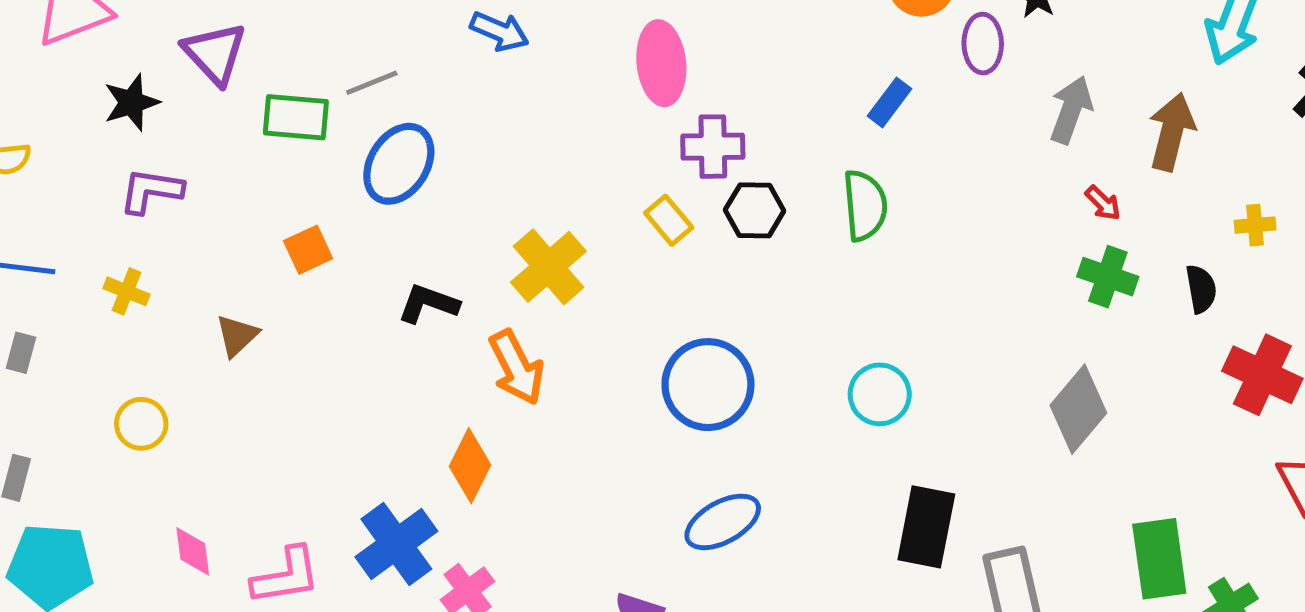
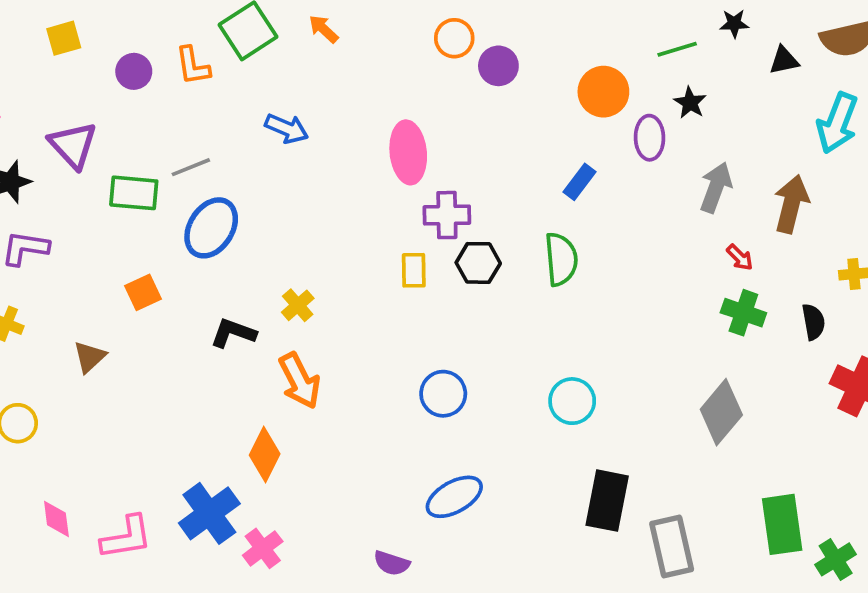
yellow rectangle: (669, 220) -> (414, 270), turned 39
yellow cross: (548, 267) -> (298, 305), moved, size x0.6
blue circle: (708, 385) -> (443, 394), size x0.7

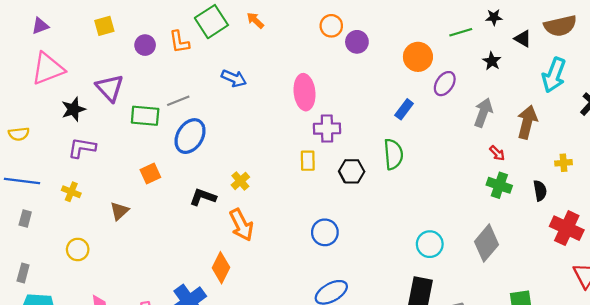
black triangle: (784, 60) -> (523, 39), turned 42
black star: (690, 103) -> (492, 61), moved
purple ellipse: (650, 138) -> (445, 84), turned 35
black hexagon: (478, 263) -> (352, 171), moved
cyan circle: (572, 401) -> (430, 244), moved

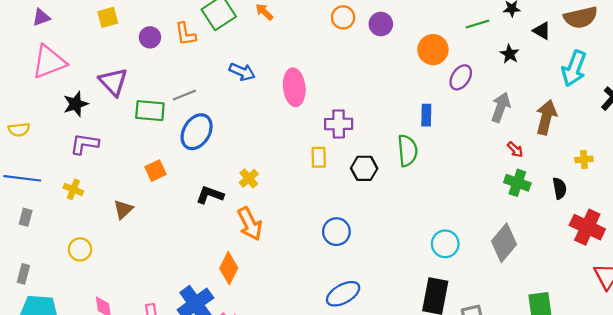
purple circle: (357, 42) -> (381, 24), moved
pink ellipse: (305, 92) -> (294, 87), moved
blue rectangle: (404, 109) -> (426, 115), moved, turned -36

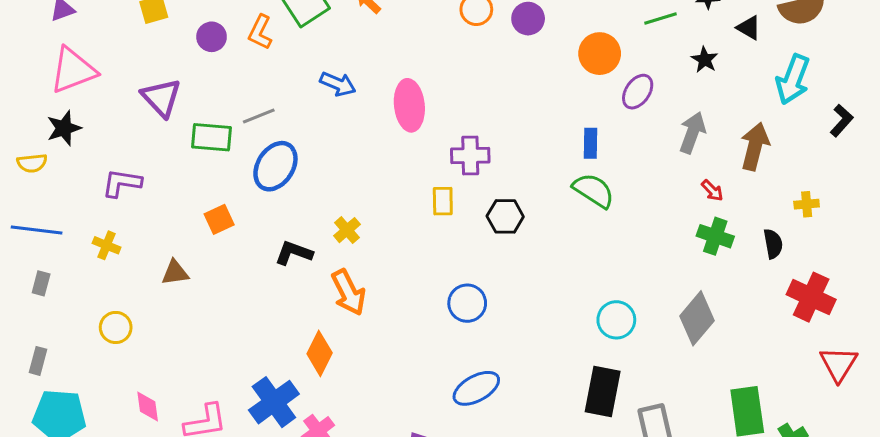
orange L-shape: (185, 34) -> (260, 32), turned 35
black star: (76, 104) -> (64, 128), moved
green semicircle: (407, 151) -> (594, 191), moved, turned -52
brown triangle: (123, 209) -> (175, 273), turned 35

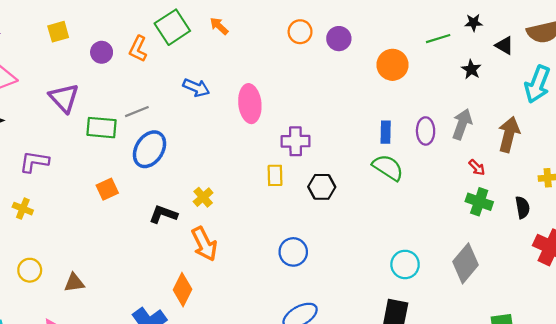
purple ellipse: (638, 92) -> (426, 131), moved, turned -35
brown triangle: (175, 273) -> (74, 283), moved

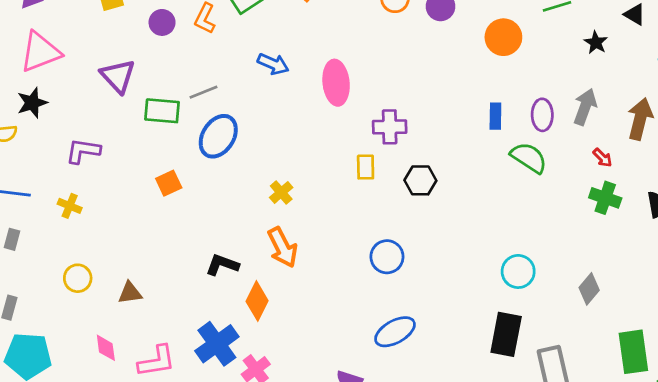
green semicircle: (388, 167) -> (529, 158), moved
black L-shape: (163, 214) -> (222, 265), moved
gray diamond: (466, 263) -> (589, 289), moved, size x0.7

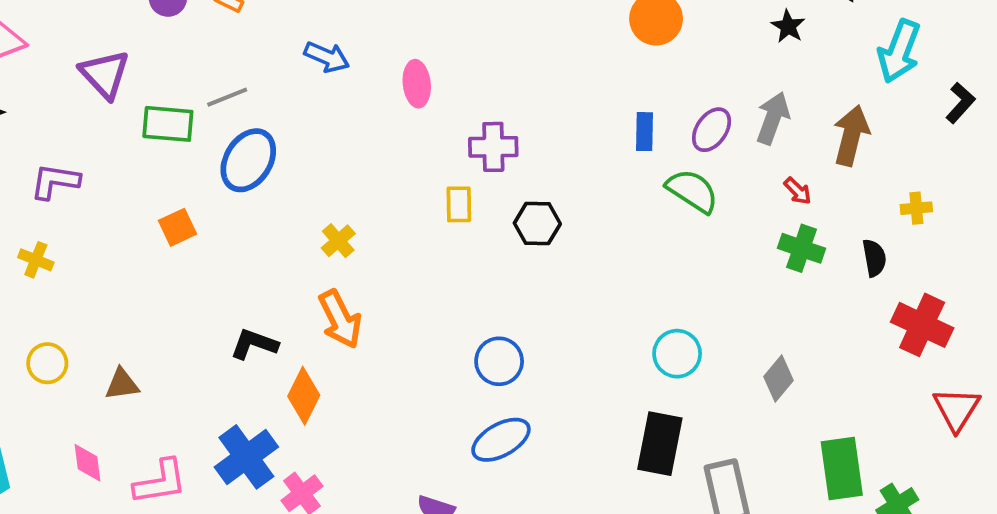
pink ellipse: (336, 83) -> (417, 84), size x0.7
purple ellipse: (542, 115) -> (712, 130), turned 36
blue circle: (387, 257) -> (499, 361), moved

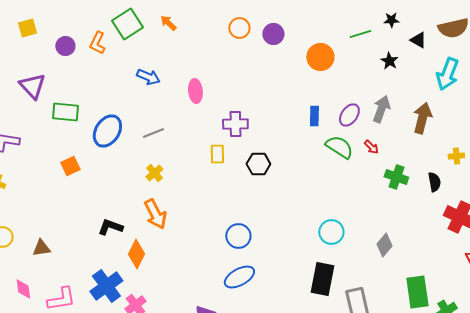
gray line: (227, 97) -> (153, 133), moved
red arrow: (798, 191) -> (371, 147), moved

